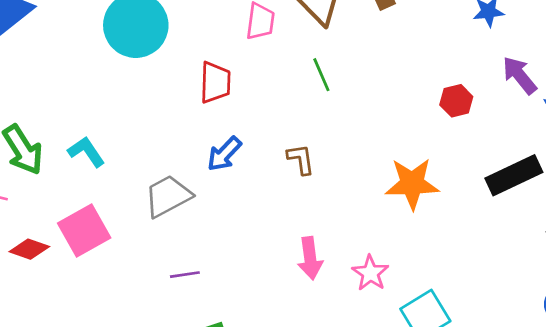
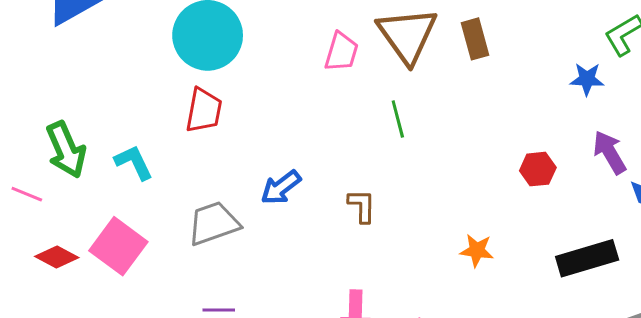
red trapezoid: (215, 82) -> (204, 110), moved
orange star: (412, 184) -> (477, 250), size x0.6
pink square: (84, 230) -> (118, 246), turned -33

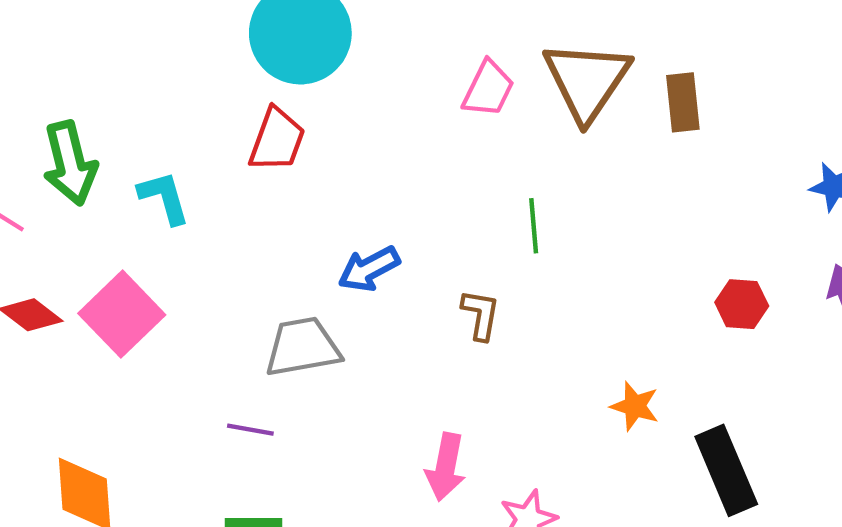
green line: (398, 119) -> (534, 226), moved
gray trapezoid: (214, 223) -> (302, 347), moved
black rectangle: (587, 258) -> (726, 470), moved, turned 74

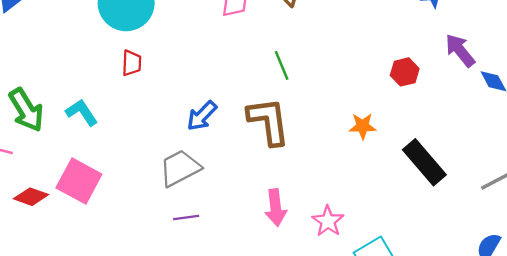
red trapezoid: (277, 140) -> (132, 63), size x0.7
brown L-shape: (481, 315) -> (269, 121), size x1.8
orange star: (635, 406) -> (363, 126), moved
purple line: (250, 430) -> (186, 217), moved

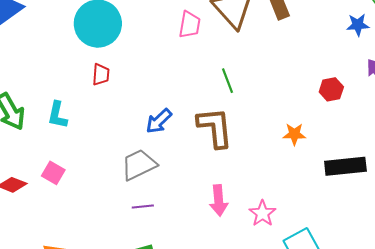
cyan L-shape: (82, 112) -> (57, 115), turned -136
black rectangle: (424, 162) -> (345, 166), turned -57
pink square: (79, 181) -> (53, 173), size x0.6

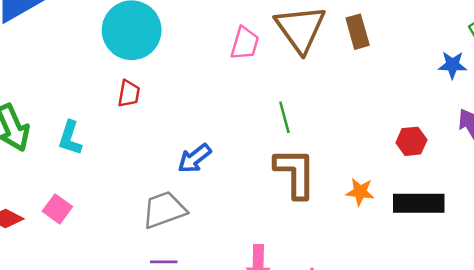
brown L-shape: (215, 127) -> (295, 173), moved
black rectangle: (345, 166) -> (419, 203), moved

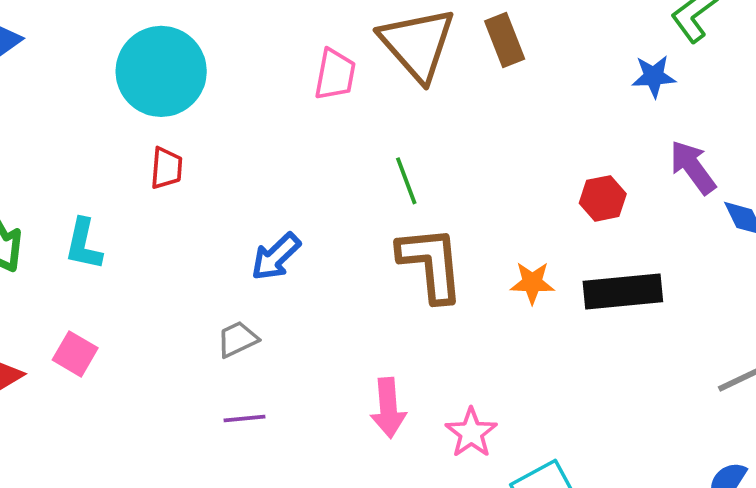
gray trapezoid: (164, 210) -> (237, 339), size x0.6

